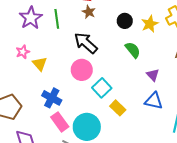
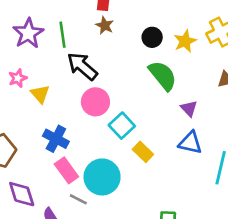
black arrow: (86, 43) -> (82, 66), moved
green semicircle: (133, 50) -> (163, 76), size x1.4

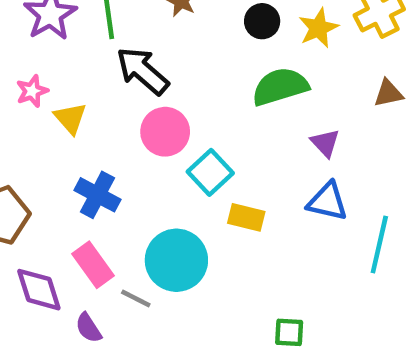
green semicircle: (163, 76) -> (280, 87), turned -68
yellow rectangle: (143, 152) -> (246, 217), turned -30
pink rectangle: (66, 170) -> (93, 265), moved

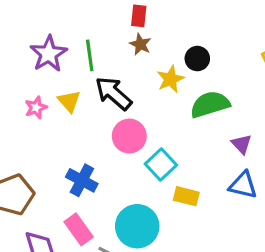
yellow star: (318, 28) -> (170, 79), moved
yellow triangle: (70, 118) -> (69, 101), moved

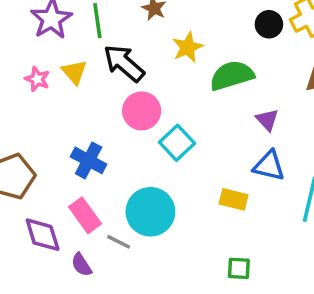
black circle: (197, 59) -> (269, 24), moved
pink star: (36, 108) -> (37, 79), turned -30
yellow rectangle: (186, 196) -> (234, 199), moved

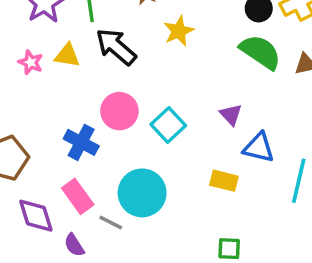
yellow triangle: (74, 72) -> (67, 55), turned -40
green semicircle: (232, 76) -> (260, 52), moved, turned 51
pink circle: (142, 111) -> (119, 111), moved
purple triangle: (267, 120) -> (231, 115), moved

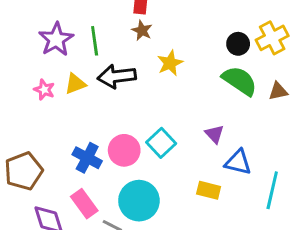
black arrow: (116, 47) -> (117, 76), turned -48
yellow triangle: (67, 55) -> (75, 84), turned -30
pink circle: (119, 111) -> (124, 150), moved

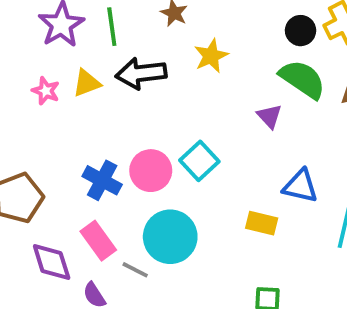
purple triangle: (214, 134) -> (269, 116), moved

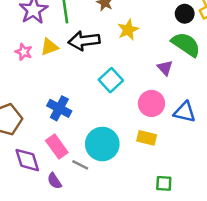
cyan square: (199, 161) -> (111, 80), moved
pink circle: (151, 171) -> (151, 103), moved
yellow rectangle: (262, 223) -> (147, 138), moved

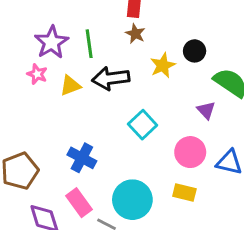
black circle: (185, 14) -> (195, 51), moved
pink star: (24, 52) -> (37, 74), moved

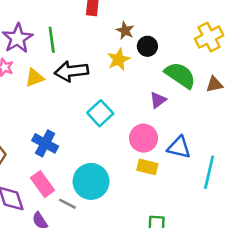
brown star: (135, 34) -> (125, 31), moved
purple triangle: (206, 110) -> (158, 100), turned 36
yellow rectangle: (184, 192) -> (147, 167), moved

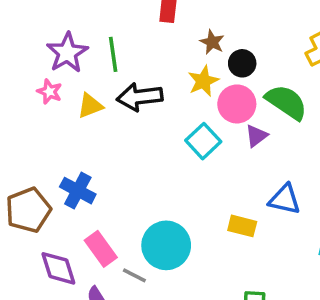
cyan square: (100, 113) -> (203, 141), moved
pink circle: (143, 138) -> (237, 104), moved
blue cross: (45, 143) -> (78, 191), moved

